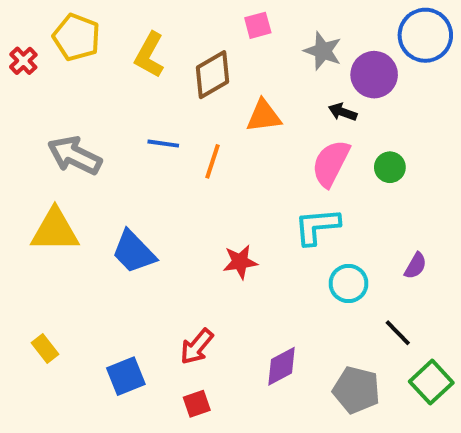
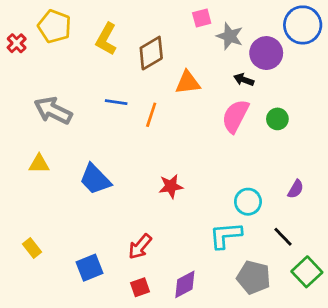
pink square: (258, 25) -> (202, 18), moved
cyan L-shape: (317, 226) -> (226, 235), moved
yellow triangle: (55, 230) -> (39, 164), size x0.6
purple diamond: (281, 366) -> (185, 284), moved

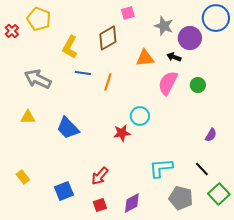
pink square: (202, 18) -> (128, 13), moved
yellow L-shape: (106, 39) -> (70, 47), moved
orange triangle: (188, 82) -> (145, 58), moved
cyan circle: (248, 202) -> (140, 116), moved

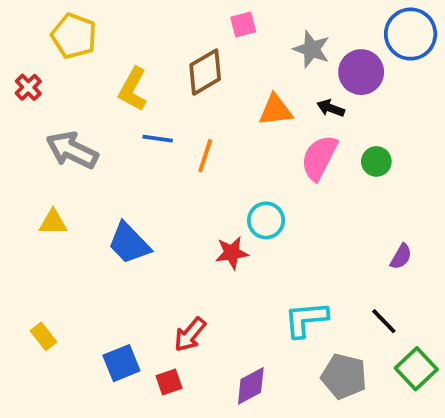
red cross: (12, 31) -> (28, 87), moved
red square: (100, 205) -> (169, 382), moved

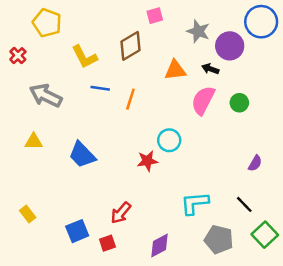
yellow L-shape: (133, 89) -> (84, 57), turned -56

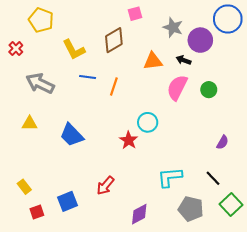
red star: (147, 161) -> (129, 140), turned -30
red square: (107, 243) -> (37, 212), moved

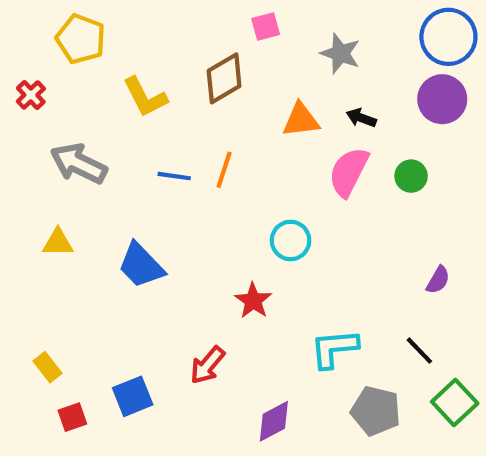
purple circle: (200, 40) -> (442, 99), moved
blue line: (88, 77) -> (174, 176), moved
red star: (129, 140) -> (253, 301), moved

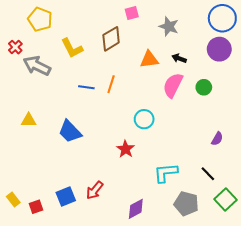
gray arrow: (79, 164) -> (37, 66), moved
red arrow: (207, 365) -> (95, 190), moved
yellow rectangle: (47, 367) -> (13, 200), moved

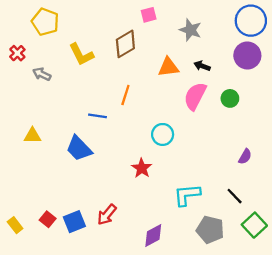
gray arrow: (37, 66) -> (42, 74), size x0.6
blue line: (86, 87) -> (98, 116), moved
red square: (36, 207) -> (48, 219), moved, turned -32

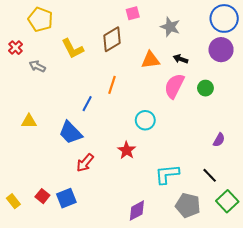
blue line: (98, 116) -> (87, 104), turned -70
red arrow: (107, 215) -> (85, 163), moved

